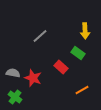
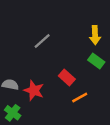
green rectangle: (78, 53) -> (96, 61), moved
orange line: (82, 90) -> (80, 98), moved

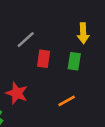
green rectangle: (96, 61) -> (74, 61), moved, turned 63
red rectangle: (67, 77) -> (44, 59), moved, turned 56

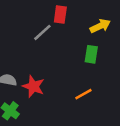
yellow arrow: (83, 33) -> (100, 26), turned -114
red rectangle: (44, 59) -> (60, 14), moved

